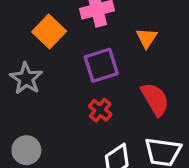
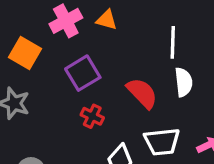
orange triangle: (147, 38) -> (107, 20), moved, turned -35

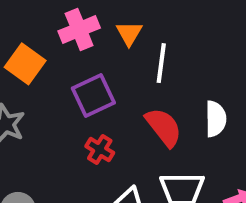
orange triangle: (107, 20) -> (129, 33), turned 40
white line: (173, 42) -> (161, 63), moved

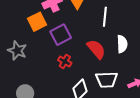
white line: (161, 63) -> (105, 17), moved
orange square: (25, 64) -> (37, 22), moved, turned 30

